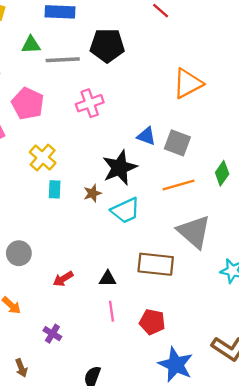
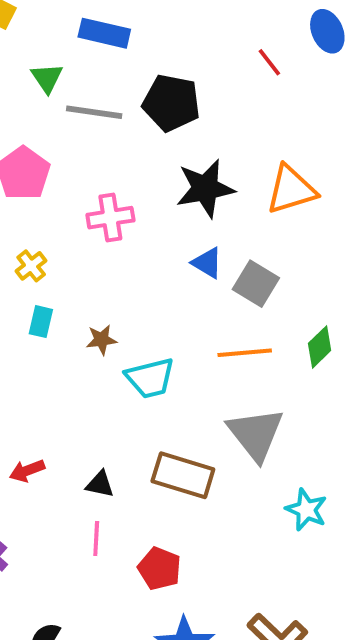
green triangle: (31, 45) -> (47, 78), turned 48
pink cross: (90, 103) -> (110, 218), moved
yellow cross: (43, 157) -> (31, 266), size x0.7
black star: (120, 168) -> (205, 188), moved

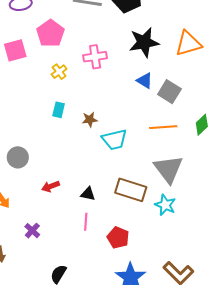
yellow cross: (31, 266) -> (59, 72), moved
cyan star: (306, 510) -> (165, 205), moved

